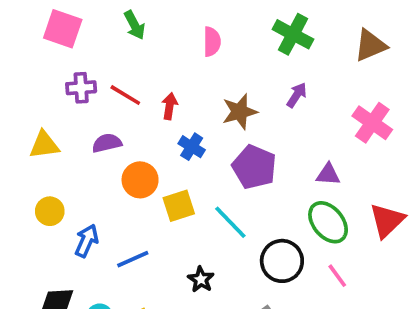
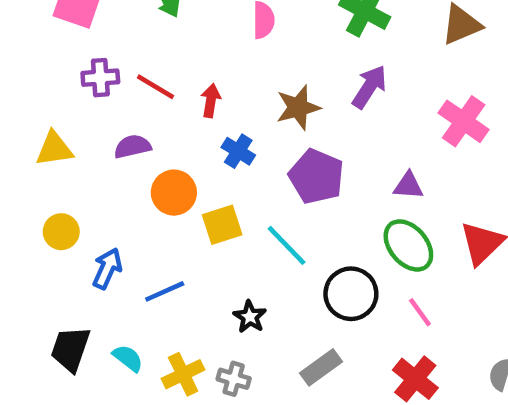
purple arrow: (297, 95) -> (369, 87), size x1.4

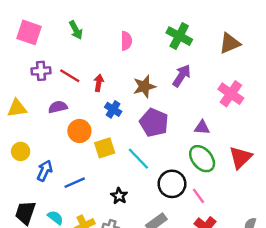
pink line: (420, 312) -> (198, 196), moved

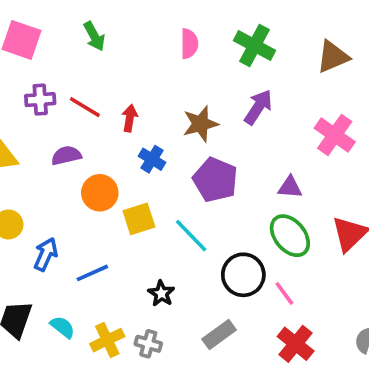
pink semicircle: (126, 41) -> (189, 44), moved

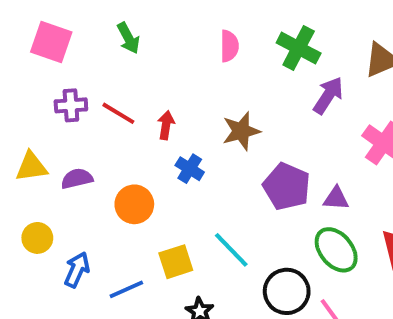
purple arrow: (258, 107) -> (328, 95), moved
purple semicircle: (66, 155) -> (77, 179), moved
purple pentagon: (215, 180) -> (287, 187), moved
yellow square: (139, 219) -> (176, 262), moved

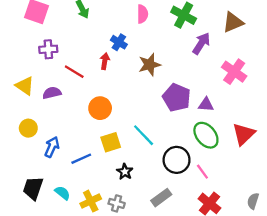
red line: (118, 113) -> (74, 72), moved
yellow triangle: (31, 167) -> (25, 86), turned 42
blue cross: (190, 169) -> (119, 42), moved
orange circle: (134, 204) -> (100, 108), moved

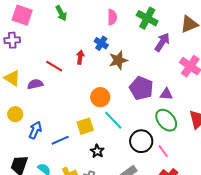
blue cross: (119, 42) -> (101, 43), moved
purple cross: (48, 49) -> (12, 40), moved
orange circle: (100, 108) -> (100, 97), moved

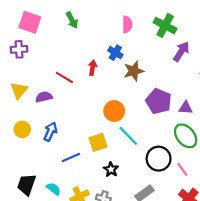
yellow triangle: (12, 78) -> (19, 90), turned 36
blue arrow: (35, 130) -> (50, 132), moved

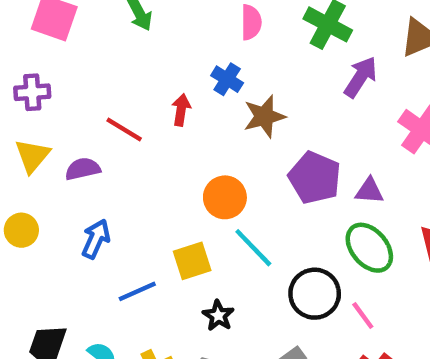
purple cross: (19, 49) -> (32, 92), moved
yellow circle: (22, 129) -> (21, 230), moved

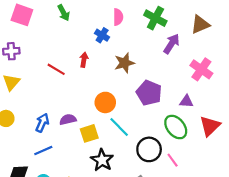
blue cross: (227, 79) -> (102, 35), moved
purple semicircle: (83, 169) -> (68, 120), moved
purple triangle: (369, 191) -> (186, 101), moved
blue line: (137, 291) -> (43, 151), moved
black star: (218, 316) -> (102, 160), size x1.5

